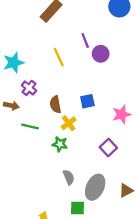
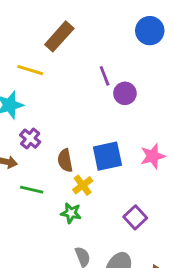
yellow line: (59, 57) -> (30, 70), moved, turned -48
blue square: (87, 101) -> (107, 156), size x1.5
pink star: (122, 114) -> (153, 156), moved

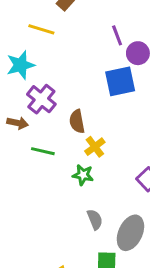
purple cross: (30, 139) -> (41, 99), size x1.4
blue square: (107, 156) -> (120, 81), moved

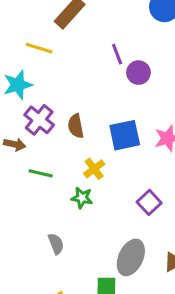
blue square: (120, 81) -> (125, 135), moved
brown semicircle: (77, 121) -> (76, 126), moved
gray semicircle: (95, 219) -> (56, 244), moved

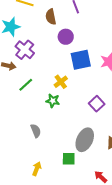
purple circle: (138, 73) -> (66, 37), moved
brown semicircle: (76, 126) -> (51, 17), moved
green line: (41, 173) -> (26, 85), turned -56

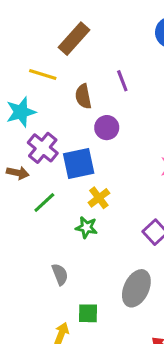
blue square: (81, 60) -> (79, 163), moved
green square: (69, 159) -> (88, 313), moved

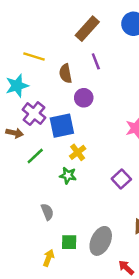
brown rectangle: (74, 39) -> (87, 29), moved
gray ellipse: (136, 288) -> (101, 241), moved

